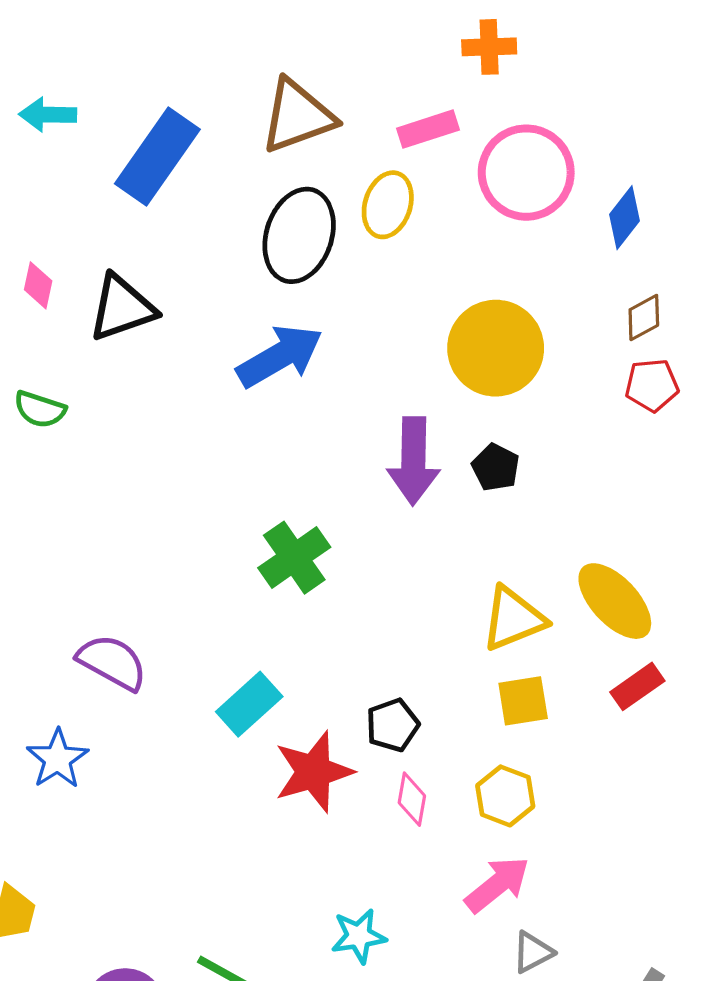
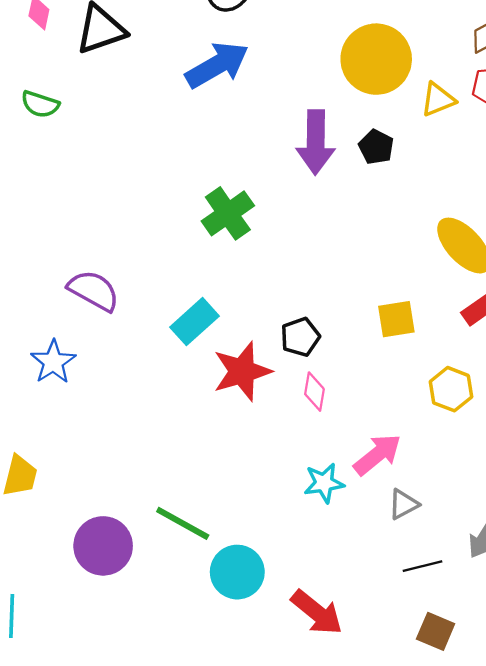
yellow triangle: (513, 619) -> (438, 99), moved, size x0.7
yellow hexagon: (505, 796) -> (451, 389), moved
cyan star: (359, 936) -> (324, 483), moved

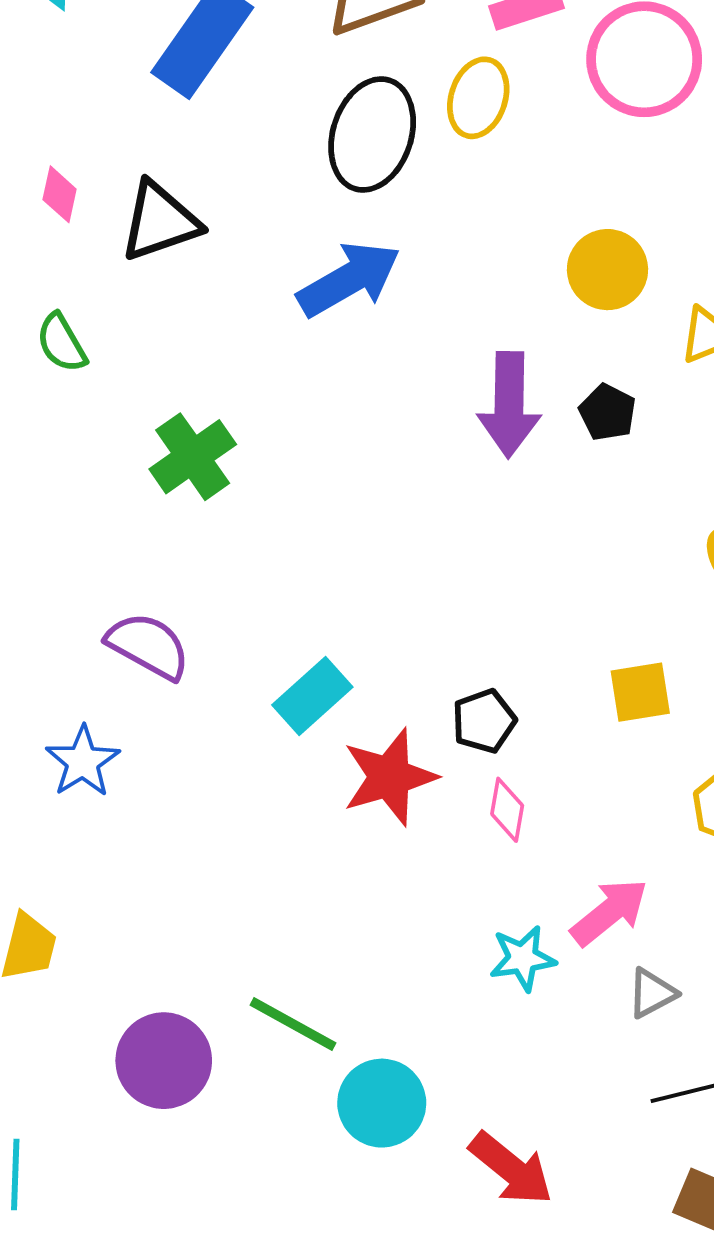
yellow circle: (376, 59) -> (607, 270), size x0.7
green semicircle: (40, 104) -> (61, 343), turned 42
green cross: (228, 213) -> (193, 457), moved

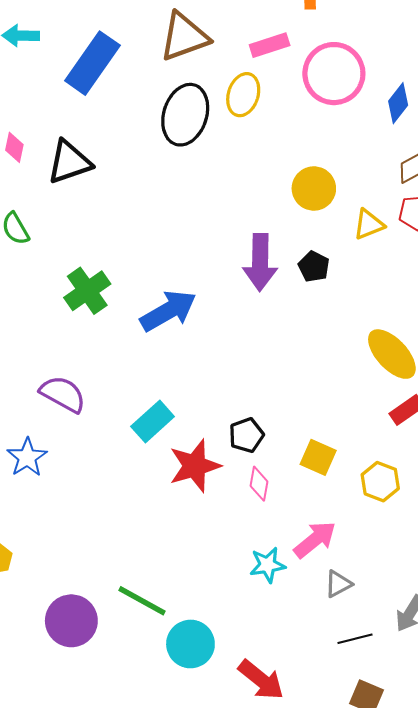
blue arrow: (349, 279) -> (168, 311), moved
yellow square: (640, 692) -> (318, 457), moved, turned 33

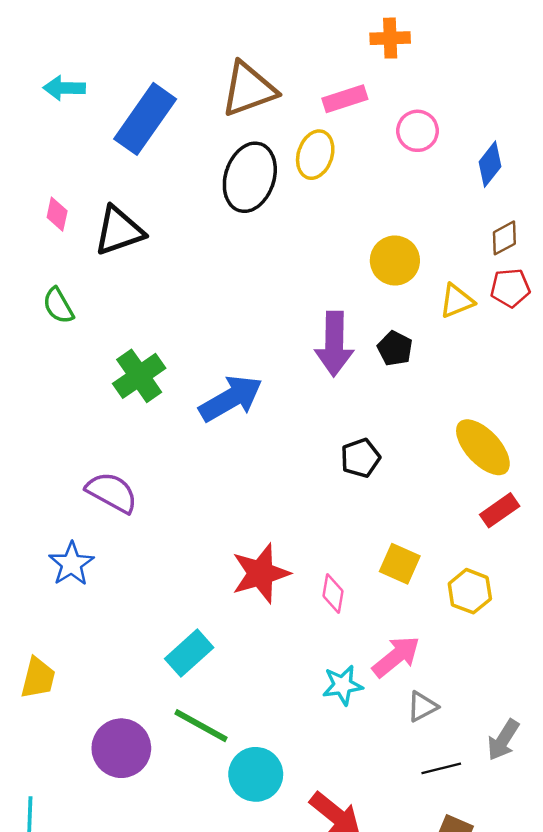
pink circle: (334, 74) -> (418, 131), size x0.6
cyan rectangle: (153, 422) -> (189, 653), moved
black pentagon: (246, 435) -> (360, 458), moved

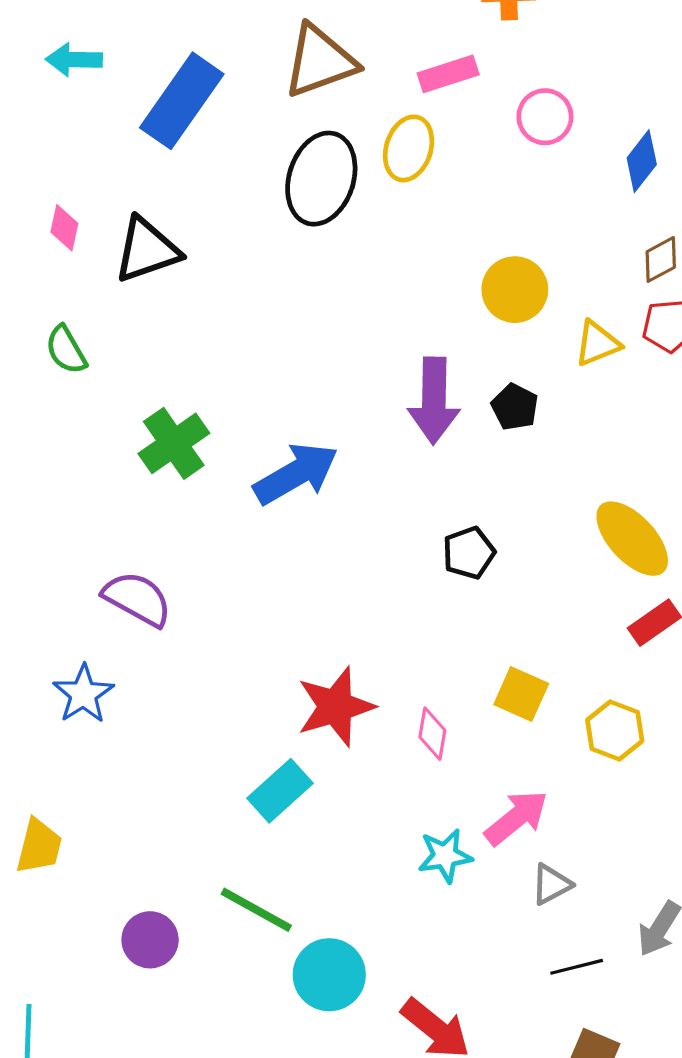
cyan rectangle: (189, 653) -> (280, 791), moved
purple circle: (121, 748) -> (150, 940), size x0.7

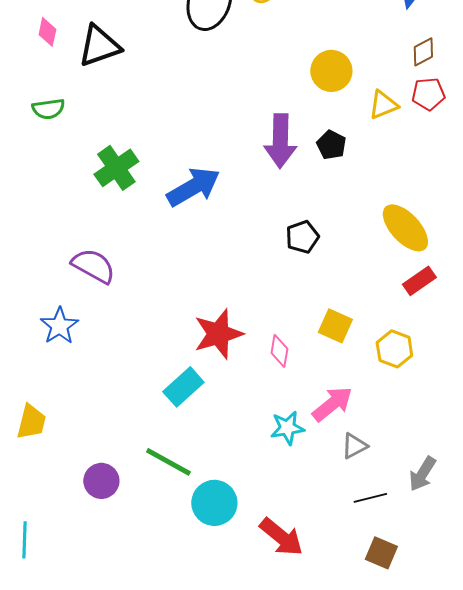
green semicircle: (66, 350) -> (48, 109), turned -68

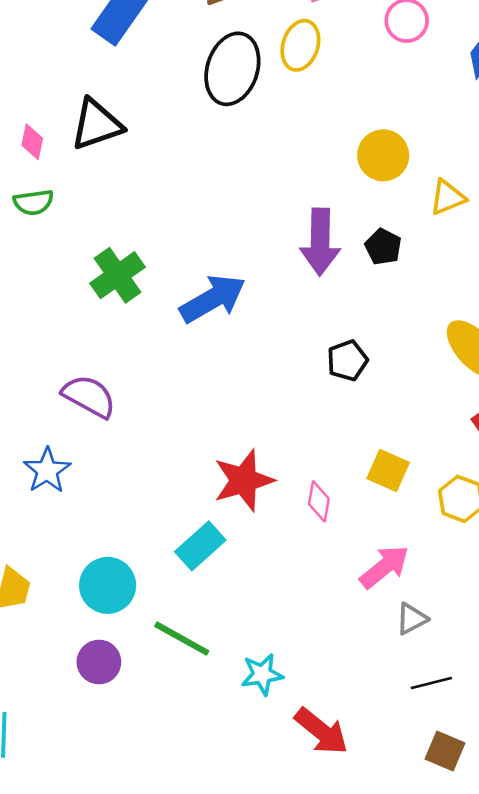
pink diamond: (47, 32) -> (32, 142), moved
cyan star: (287, 428) -> (262, 674), moved
cyan circle: (214, 503) -> (108, 585), moved

